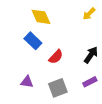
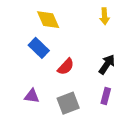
yellow arrow: (89, 14) -> (105, 16), turned -48
purple rectangle: (90, 82) -> (106, 96), turned -48

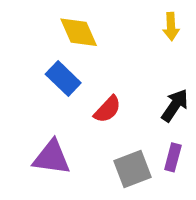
purple triangle: (32, 96) -> (52, 157), size x1.5
gray square: (68, 103) -> (132, 169), moved

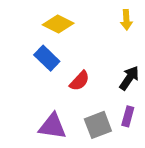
yellow diamond: (79, 32) -> (58, 24), turned -40
purple triangle: (52, 157) -> (52, 126), moved

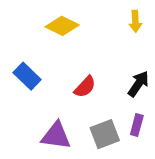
blue rectangle: (47, 58) -> (27, 76), moved

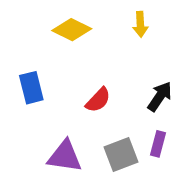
yellow arrow: (135, 21) -> (140, 24), moved
blue rectangle: (27, 76) -> (31, 88), turned 32

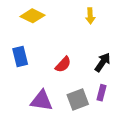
yellow diamond: (72, 30) -> (33, 16), moved

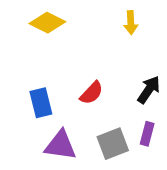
blue rectangle: (20, 57) -> (41, 103), moved

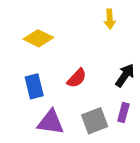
yellow diamond: (47, 23) -> (38, 38), moved

